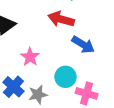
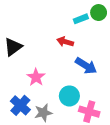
red arrow: (61, 19) -> (65, 42), size x0.7

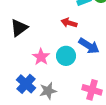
cyan circle: (69, 96) -> (66, 56), moved

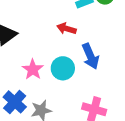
blue arrow: (89, 46) -> (90, 56), turned 35

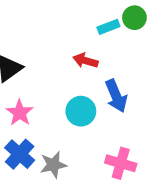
pink star: (33, 69) -> (20, 113), moved

